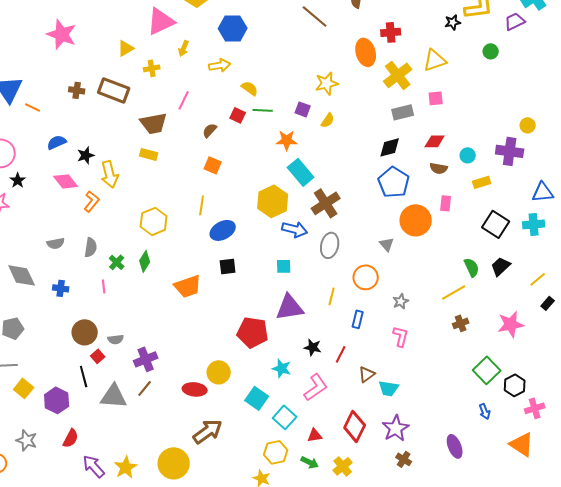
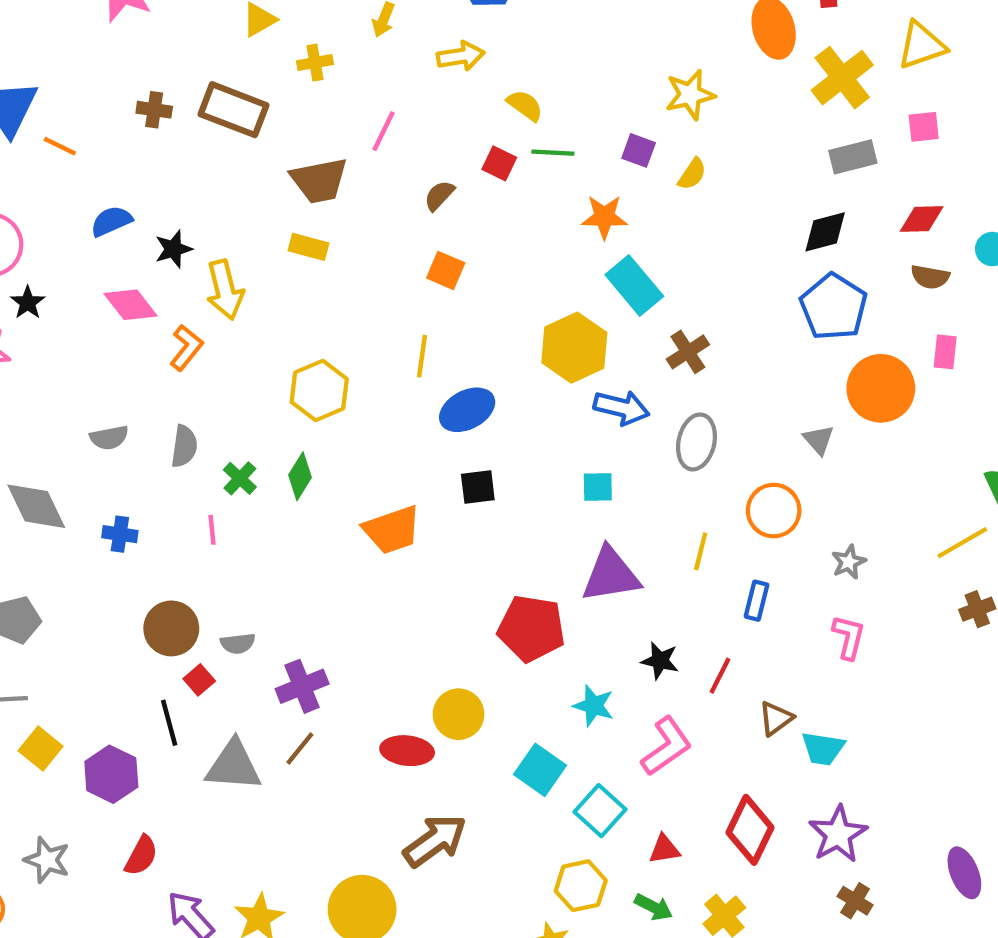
brown cross: (326, 203) -> (688, 352), size x0.7

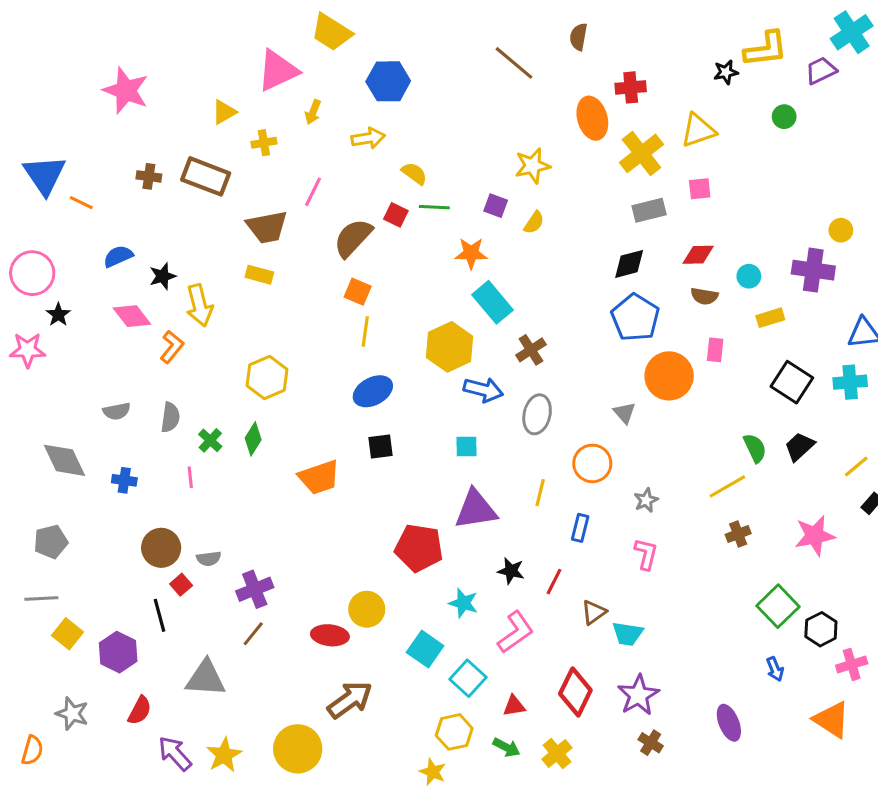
brown semicircle: (439, 195) -> (353, 238), size x1.8
yellow line: (422, 356) -> (365, 331), moved
gray triangle: (233, 766) -> (206, 678), moved

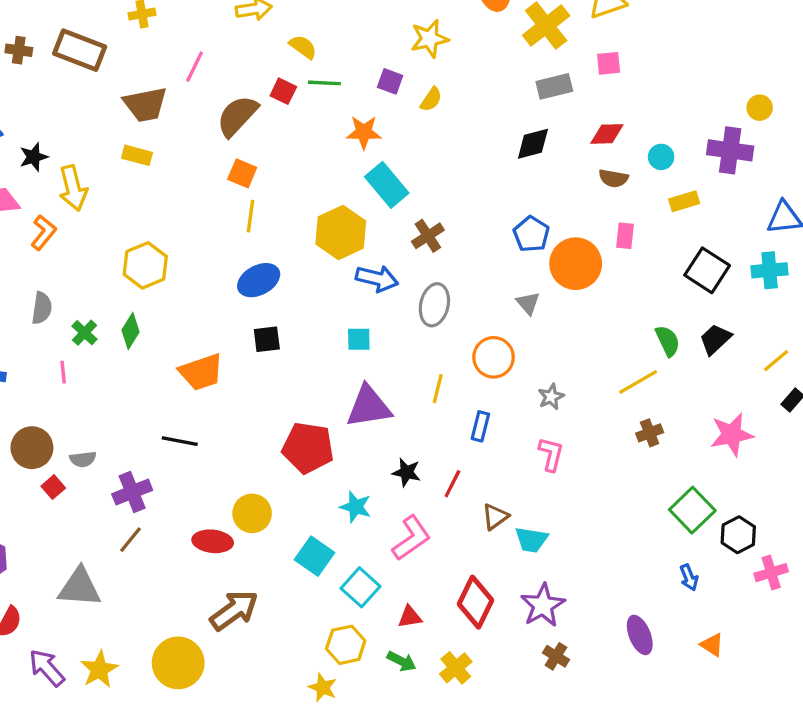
blue pentagon: (635, 318) -> (531, 234), moved, size x0.7
black line: (160, 615) -> (180, 441), moved, turned -64
orange triangle: (832, 720) -> (712, 645), moved, size x0.6

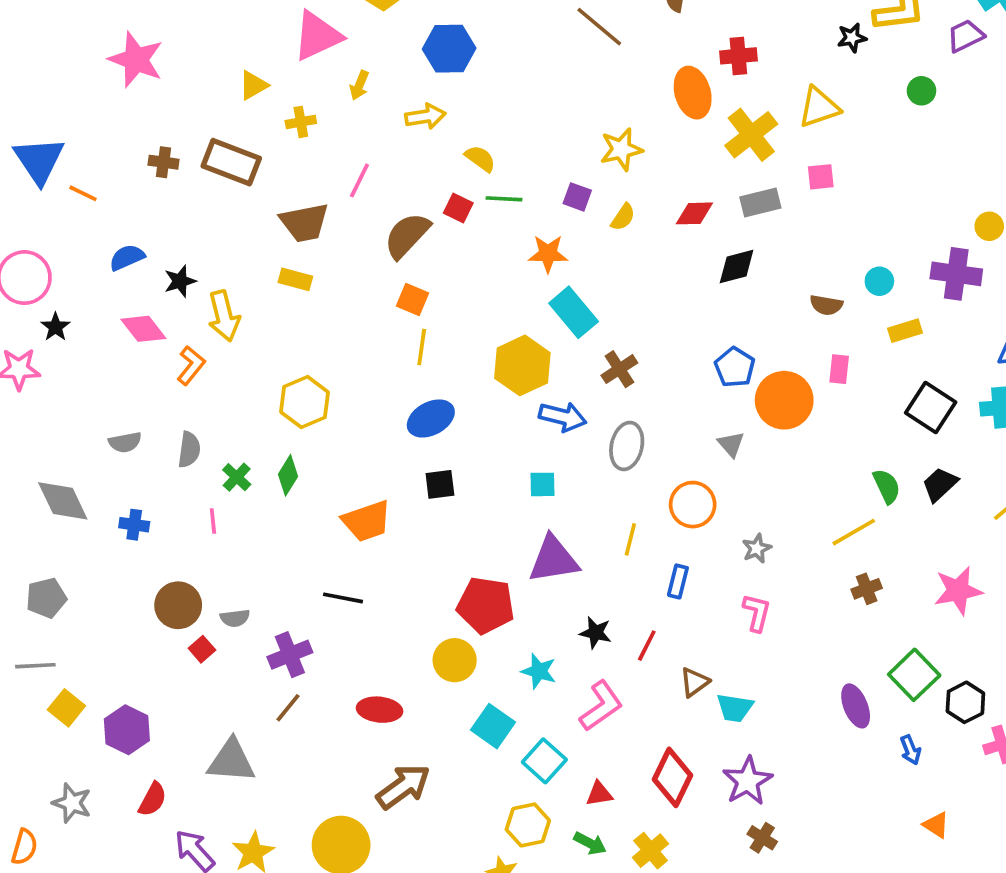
red diamond: (607, 134) -> (694, 213), moved
yellow circle: (252, 513) -> (455, 660), moved
purple ellipse: (640, 635) -> (856, 706), moved

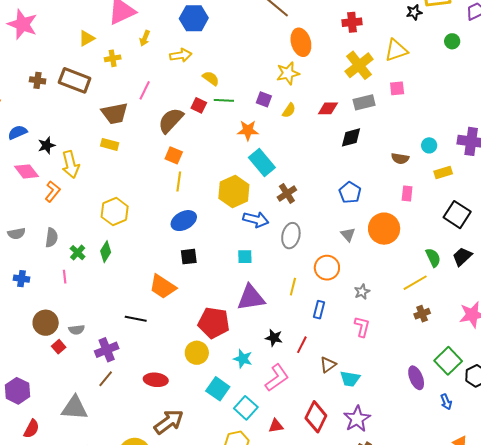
orange ellipse: (693, 93) -> (301, 42), moved
orange circle: (784, 400) -> (384, 229), moved
orange trapezoid: (367, 521) -> (163, 287), moved, turned 52

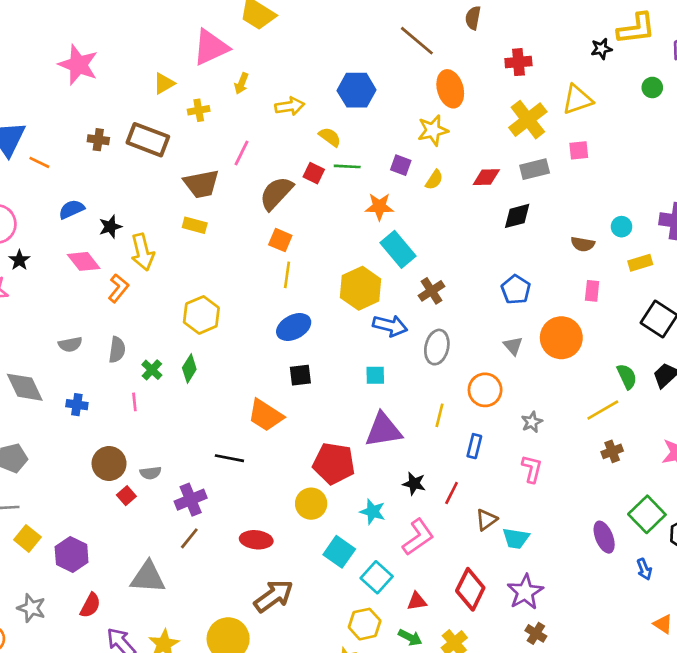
blue hexagon: (194, 18) -> (357, 90), moved

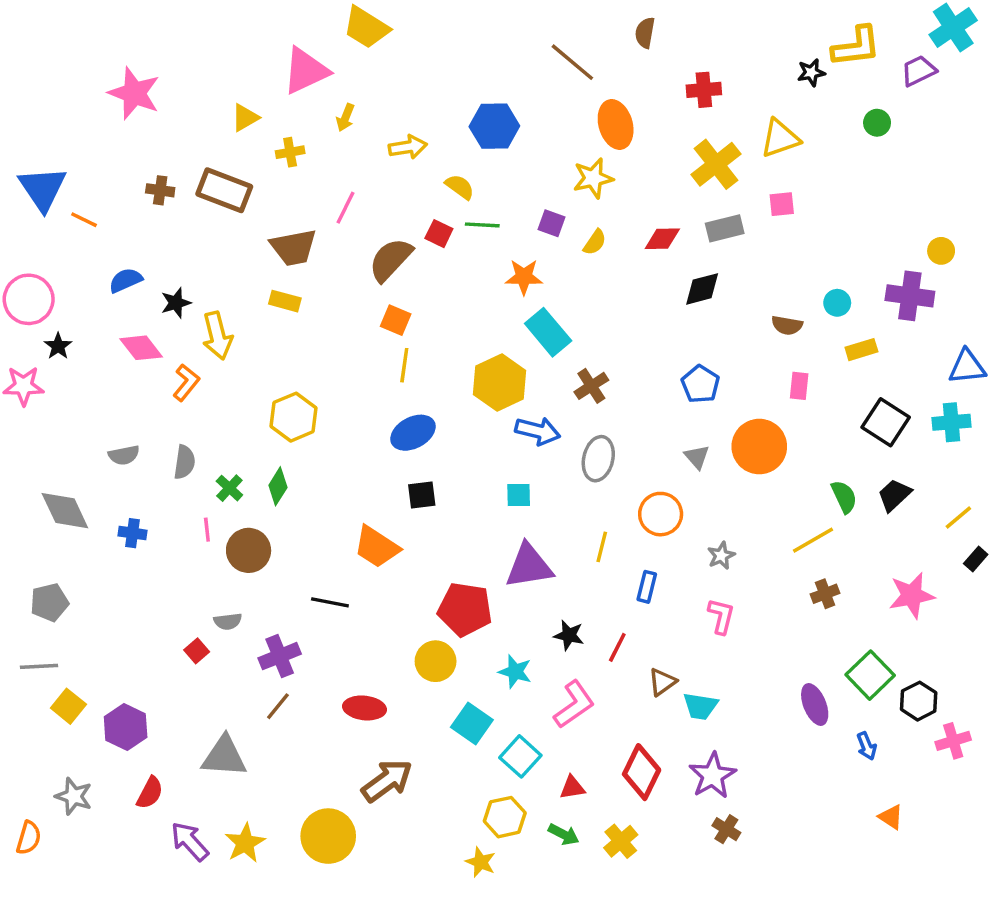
brown circle: (109, 463) -> (249, 550), moved

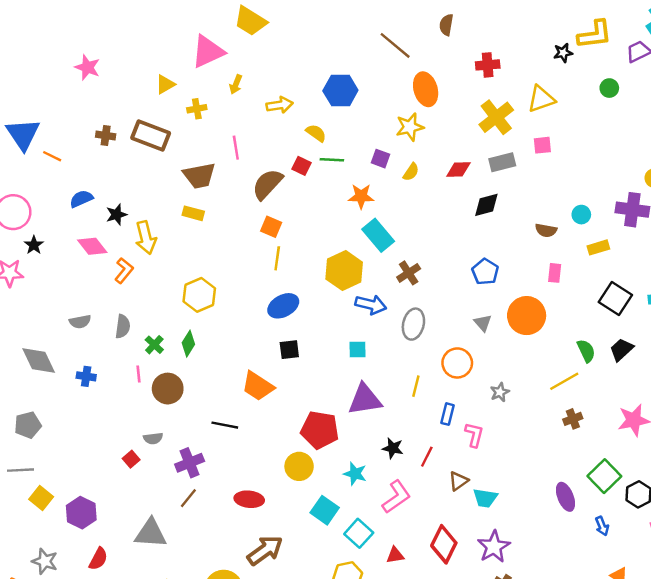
pink star: (134, 93) -> (87, 67), size x0.7
pink line: (345, 208) -> (236, 148), turned -35
pink L-shape: (721, 616) -> (474, 435), moved

